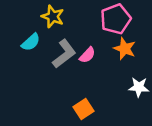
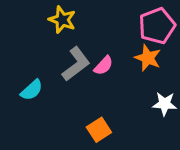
pink pentagon: (116, 19) -> (157, 26), moved
cyan semicircle: (31, 42) -> (32, 90), moved

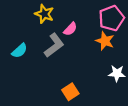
pink semicircle: (104, 66) -> (70, 29), moved
cyan semicircle: (32, 90) -> (19, 51), moved

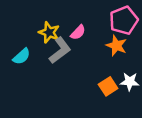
yellow star: (44, 14) -> (49, 32), moved
orange square: (70, 92) -> (108, 86), moved

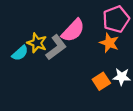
yellow star: (49, 32) -> (37, 43), moved
pink semicircle: (78, 32) -> (73, 30), size x1.6

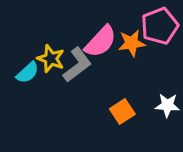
orange star: (109, 43) -> (132, 43), moved, turned -30
orange square: (101, 81) -> (122, 111), moved

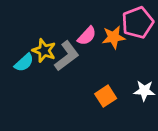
pink semicircle: (101, 42) -> (87, 36), size x0.7

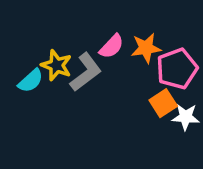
pink pentagon: (138, 22) -> (177, 69), moved
orange square: (106, 96) -> (163, 103), moved

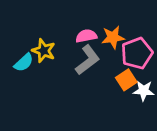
pink semicircle: (112, 46) -> (86, 36), turned -144
gray L-shape: (86, 72) -> (88, 60), moved

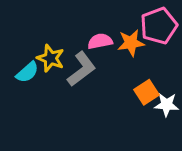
pink pentagon: (137, 53) -> (159, 26), moved
gray L-shape: (88, 60) -> (81, 69), moved

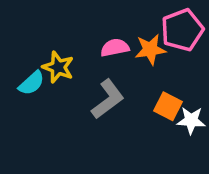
gray L-shape: (81, 69) -> (108, 99), moved
orange square: (146, 92) -> (168, 106), turned -30

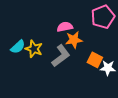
orange star: (150, 49) -> (74, 40), moved
yellow star: (58, 67) -> (34, 49), moved

